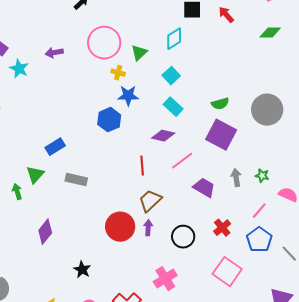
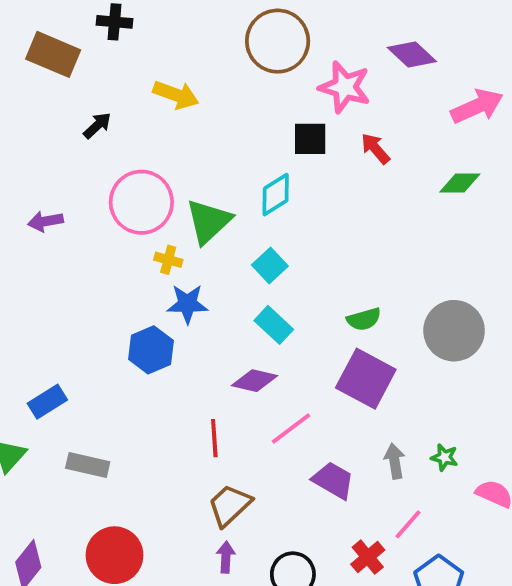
green triangle: (139, 53) -> (209, 221), size x1.5
pink line: (259, 211) -> (408, 524), moved
red circle: (120, 227) -> (115, 555), moved

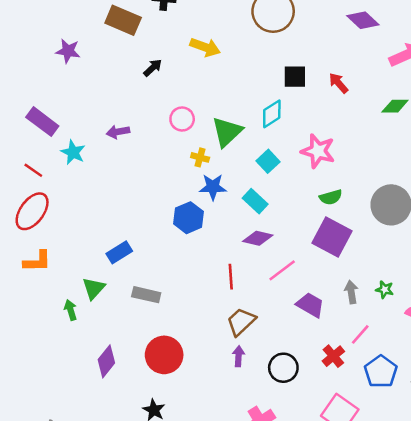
pink star: (345, 87) -> (318, 151), moved
pink circle: (141, 202) -> (182, 119), size x0.6
cyan rectangle: (274, 325) -> (255, 201), moved

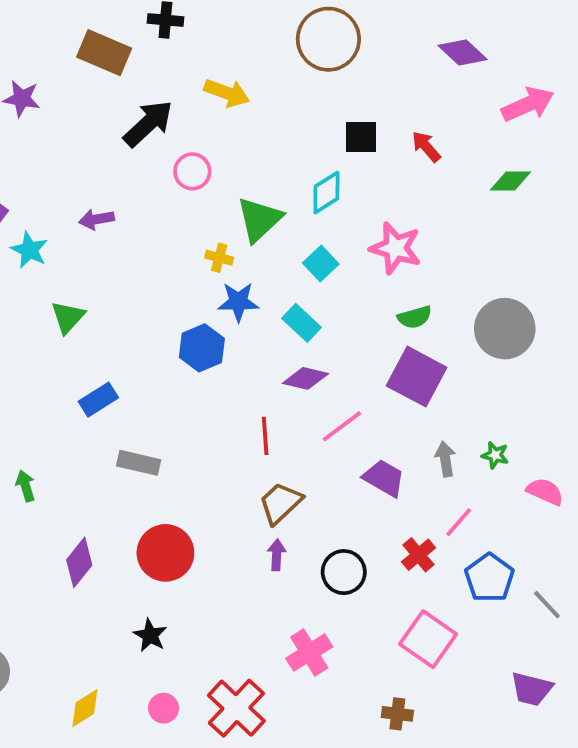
black arrow: (153, 68) -> (148, 124), size x1.8
pink circle: (182, 119) -> (192, 171), moved
green triangle: (94, 288) -> (68, 317), moved

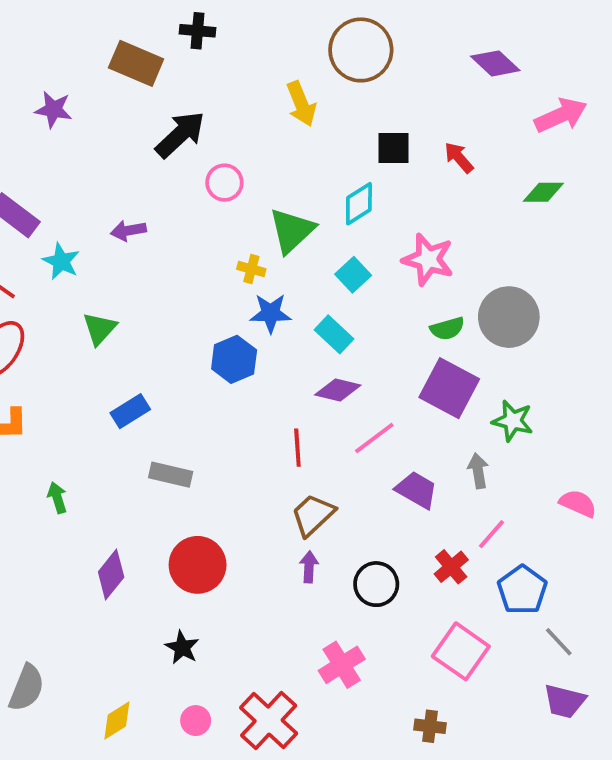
yellow arrow: (227, 93) -> (301, 104), moved, turned 48
gray circle: (505, 329) -> (509, 317), moved
green star: (495, 455) -> (513, 421), moved, size x1.5
gray line: (547, 605) -> (559, 642), moved

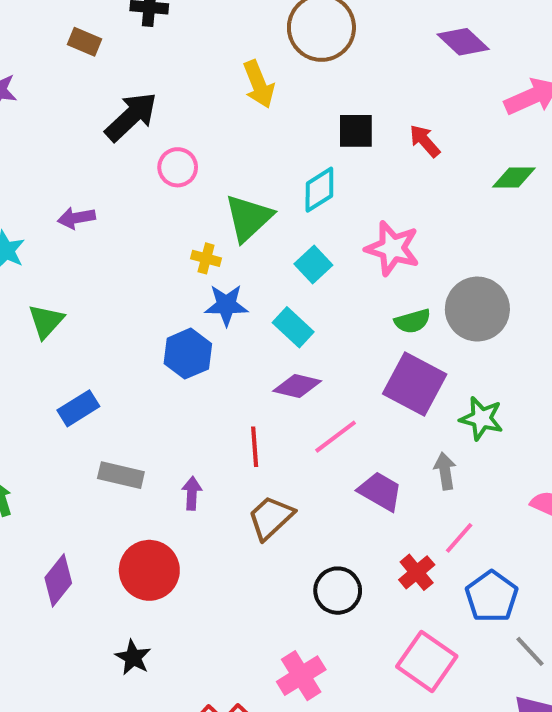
brown rectangle: (136, 63) -> (84, 42), size x0.6
purple arrow: (309, 567) -> (192, 493), moved

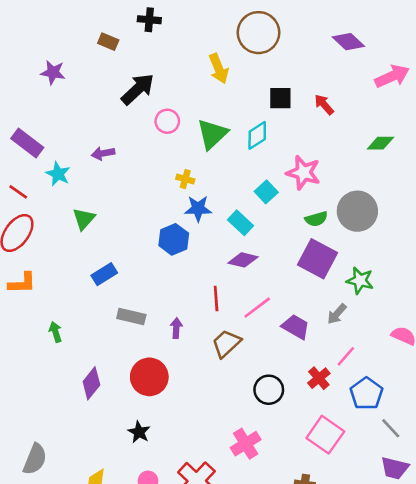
green diamond: (514, 177) -> (381, 143), moved
green triangle: (249, 218) -> (212, 134), moved
cyan square: (313, 265) -> (266, 192), moved
pink line: (336, 437) -> (257, 308), moved
gray arrow: (445, 471) -> (337, 314), turned -130

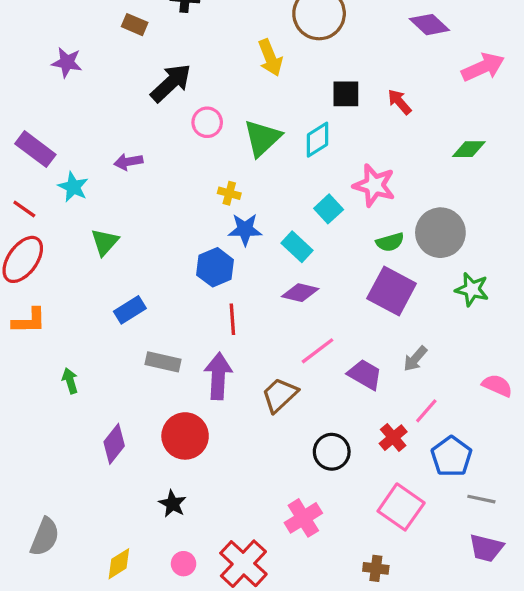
green star: (360, 281) -> (472, 289), moved
red line: (216, 299) -> (232, 319), moved
purple arrow: (176, 328) -> (218, 376), size x1.8
gray line: (391, 428) -> (481, 499), turned -35

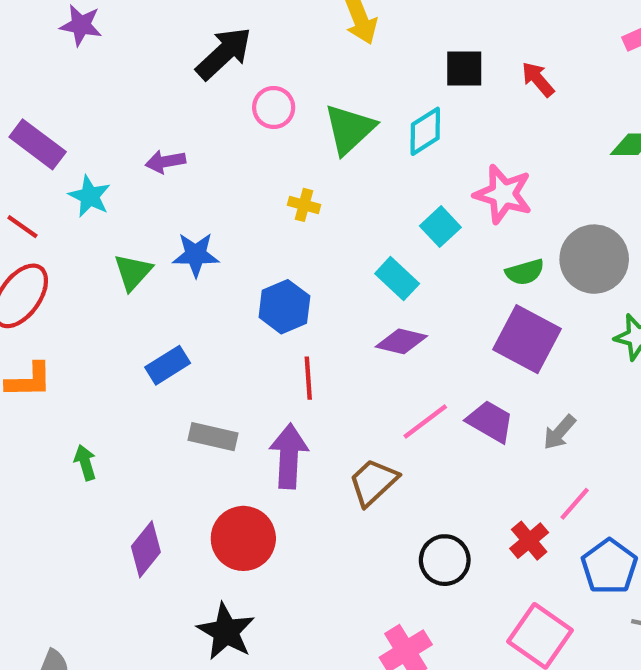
blue star: (245, 229) -> (196, 255), moved
purple trapezoid: (365, 375) -> (490, 421), moved
black star: (172, 504) -> (226, 632), size x1.5

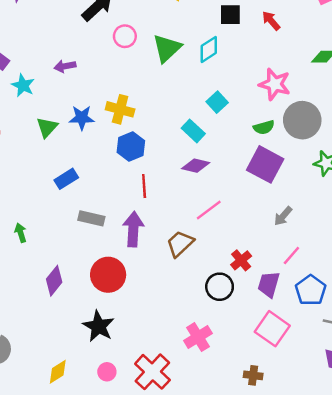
pink star: (503, 194) -> (275, 84), moved
yellow cross: (304, 205) -> (120, 109), moved, size x1.6
purple trapezoid: (490, 421) -> (269, 284), moved, turned -104
red cross: (529, 541) -> (241, 260), moved

